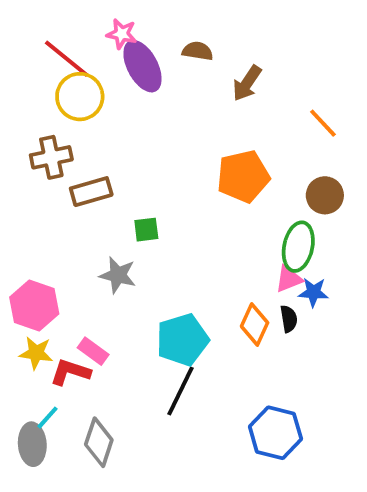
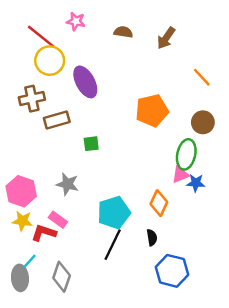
purple ellipse: (142, 66) -> (85, 82), moved
brown arrow: (247, 83) -> (166, 38), moved
gray star: (118, 275) -> (67, 184), moved
black semicircle: (289, 319) -> (152, 238), moved

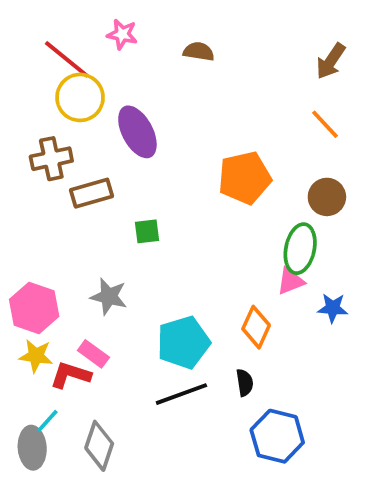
brown arrow: (166, 38) -> (331, 61), moved
blue star: (196, 183) -> (333, 308), moved
black line: (113, 245) -> (181, 394), turned 44

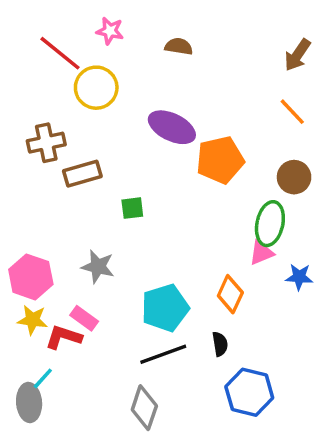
yellow circle: (80, 97) -> (96, 88), moved
purple ellipse: (137, 132) -> (172, 127), moved, turned -36
gray diamond: (99, 446) -> (144, 408), moved

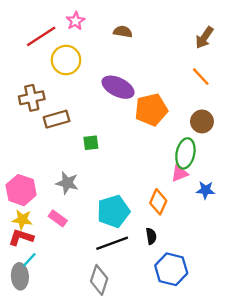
pink star: (110, 31) -> (75, 21), turned 30
red line: (60, 53) -> (41, 36), turned -72
red L-shape: (63, 337) -> (21, 237), moved

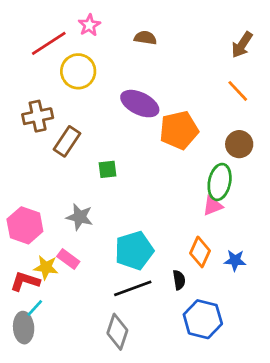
brown rectangle: (57, 119) -> (67, 141), turned -40
blue star: (206, 190) -> (235, 260), moved
orange diamond: (158, 202) -> (200, 252), moved
yellow star: (22, 220) -> (46, 267), moved

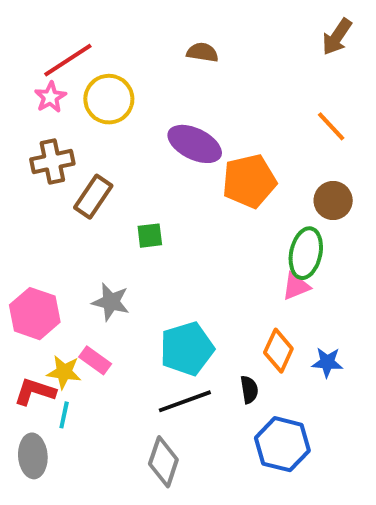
pink star: (89, 25) -> (50, 97), moved
brown arrow: (242, 45) -> (337, 37), moved
cyan line: (35, 308) -> (64, 415), moved, turned -30

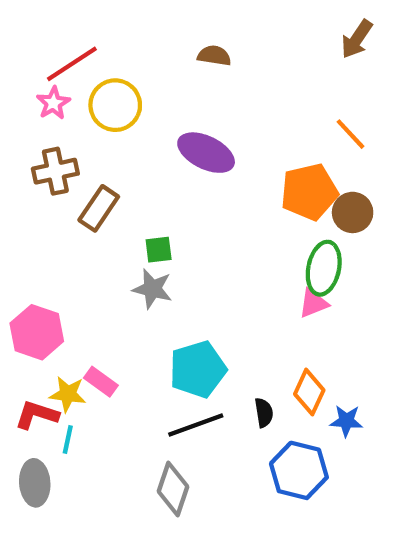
orange pentagon: (249, 181) -> (309, 192), moved
gray star: (111, 302) -> (152, 289), moved
orange diamond: (278, 351) -> (309, 392), moved
blue star: (327, 362) -> (346, 421), moved

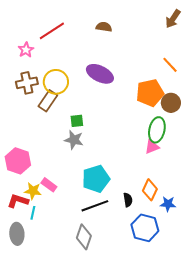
red line: (72, 64) -> (52, 31), moved
yellow circle: (115, 105) -> (56, 82), moved

